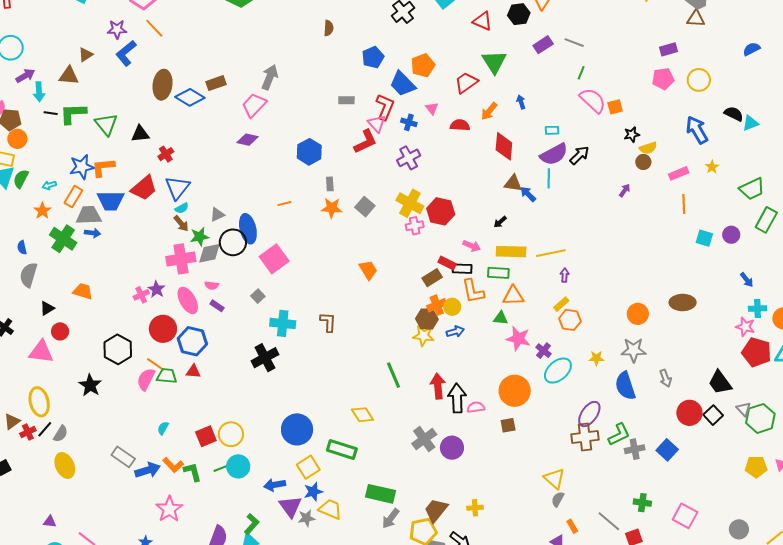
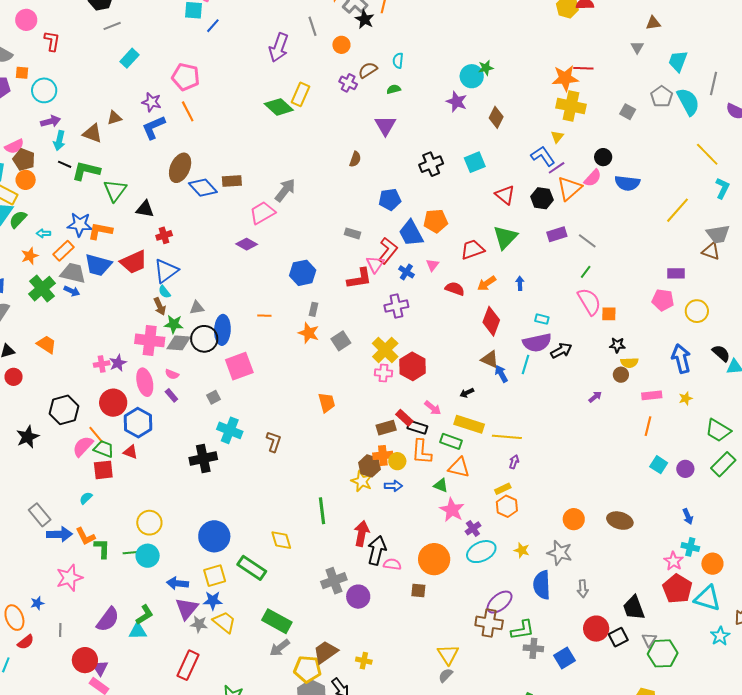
green trapezoid: (752, 189) -> (718, 430), turned 40
cyan semicircle: (182, 208) -> (164, 292), turned 64
red square: (206, 436) -> (103, 470), moved

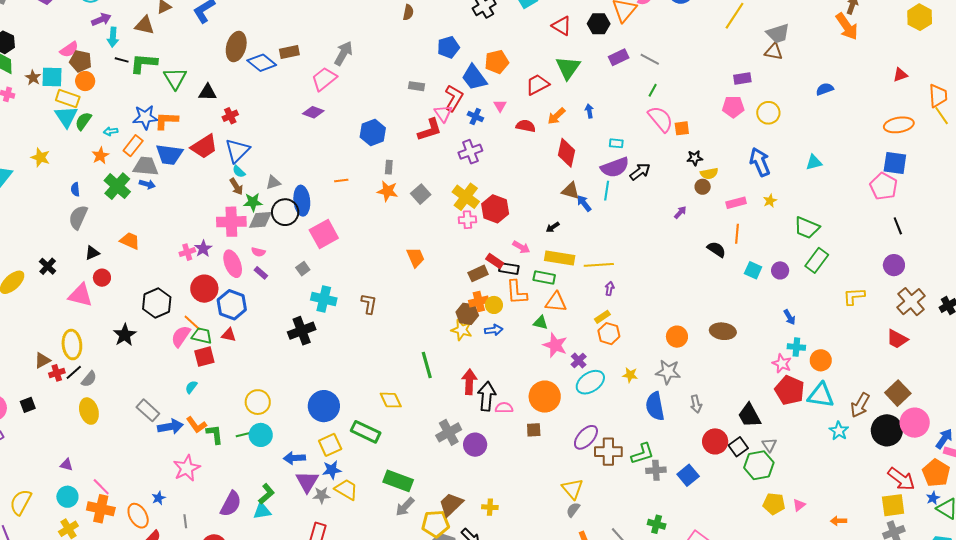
black semicircle: (721, 353) -> (716, 249), moved
purple ellipse: (500, 602) -> (586, 437), moved
green hexagon: (663, 653) -> (759, 465), moved

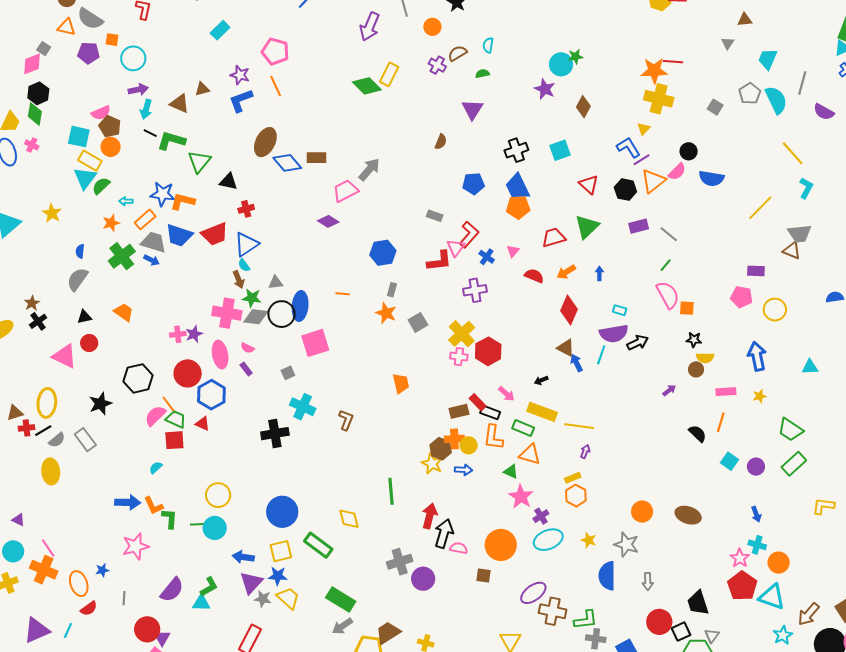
blue trapezoid: (474, 77) -> (517, 187), moved
brown star: (33, 78) -> (32, 303), moved
gray rectangle: (148, 410) -> (85, 440), moved

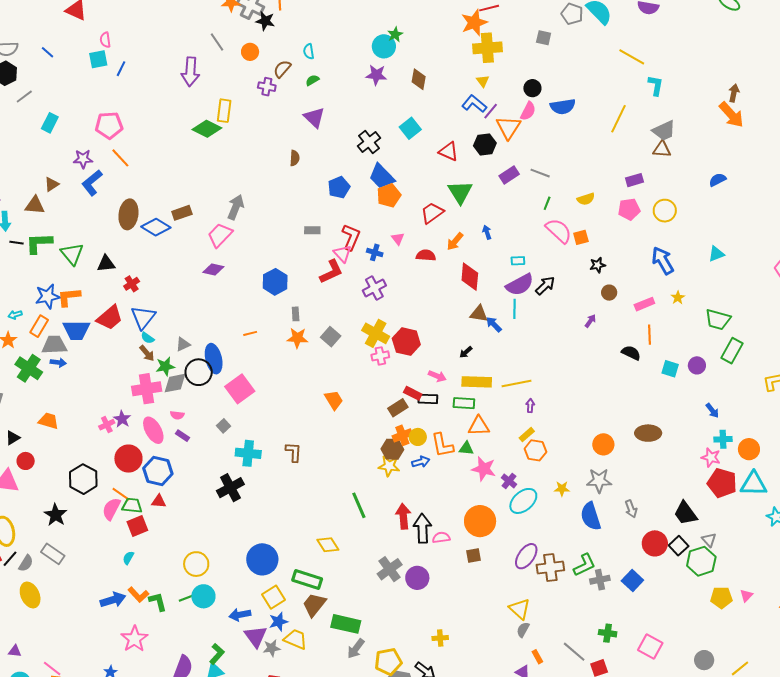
yellow semicircle: (705, 358) -> (586, 199), moved
orange L-shape: (493, 437) -> (442, 445), moved
brown trapezoid: (388, 633) -> (314, 605), moved

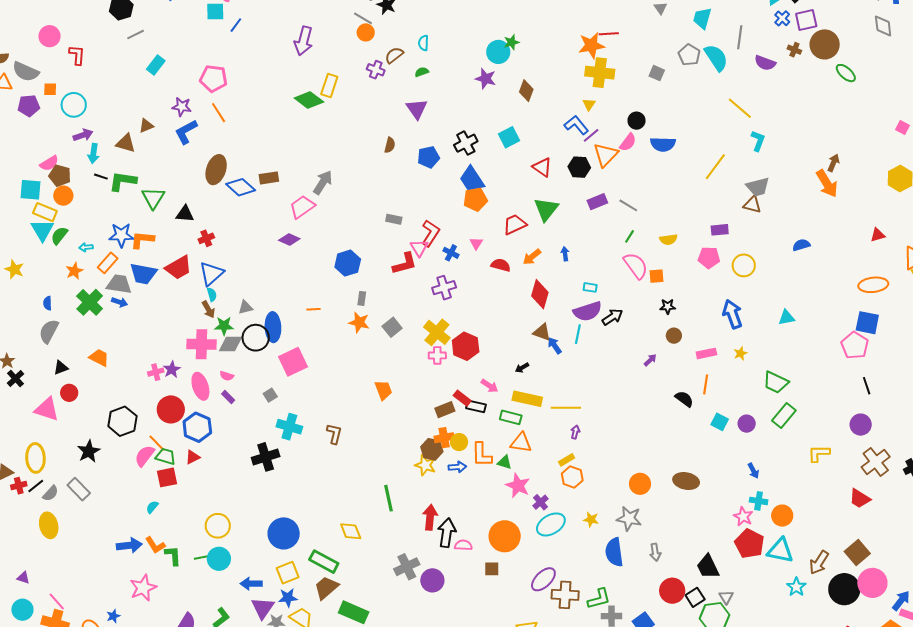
gray line: (217, 42) -> (363, 18), moved, turned -36
blue pentagon: (339, 187) -> (428, 157), moved
cyan semicircle: (147, 338) -> (212, 295), turned -152
red triangle: (159, 501) -> (193, 457), turned -42

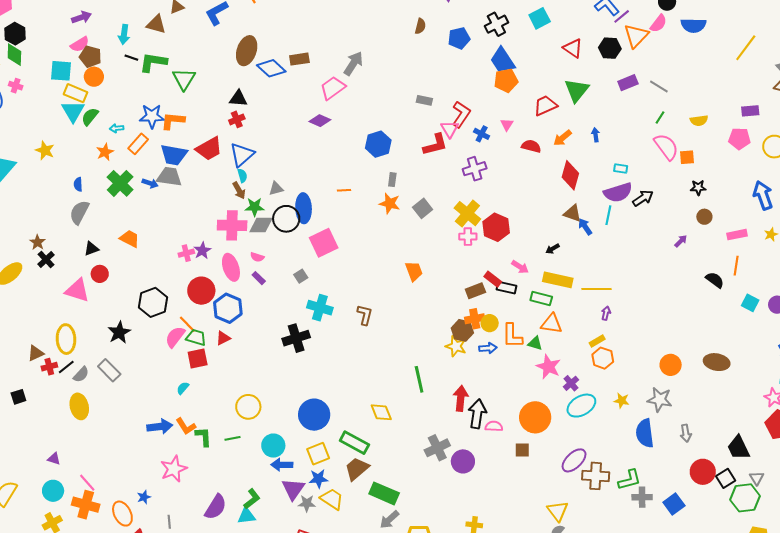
purple arrow: (83, 135) -> (81, 17), moved
black triangle: (185, 214) -> (238, 98), moved
gray trapezoid: (119, 284) -> (169, 177), moved
cyan circle: (219, 559) -> (273, 446), moved

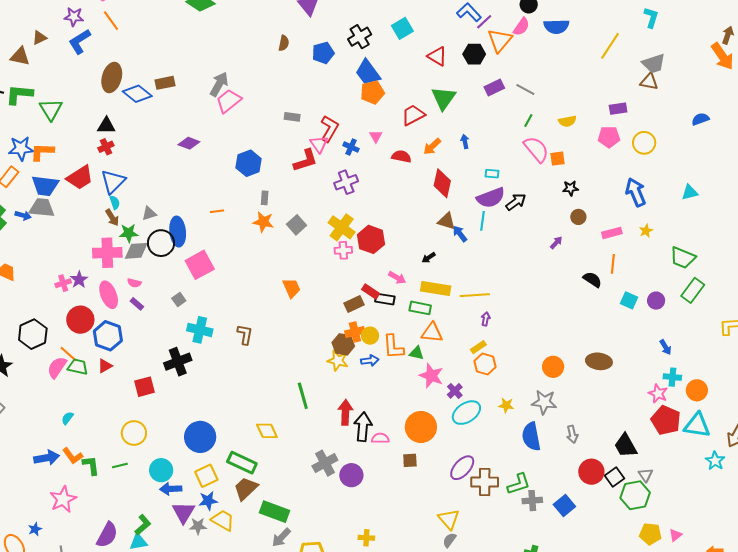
pink trapezoid: (333, 88) -> (229, 101), moved
red square: (198, 358) -> (145, 387), moved

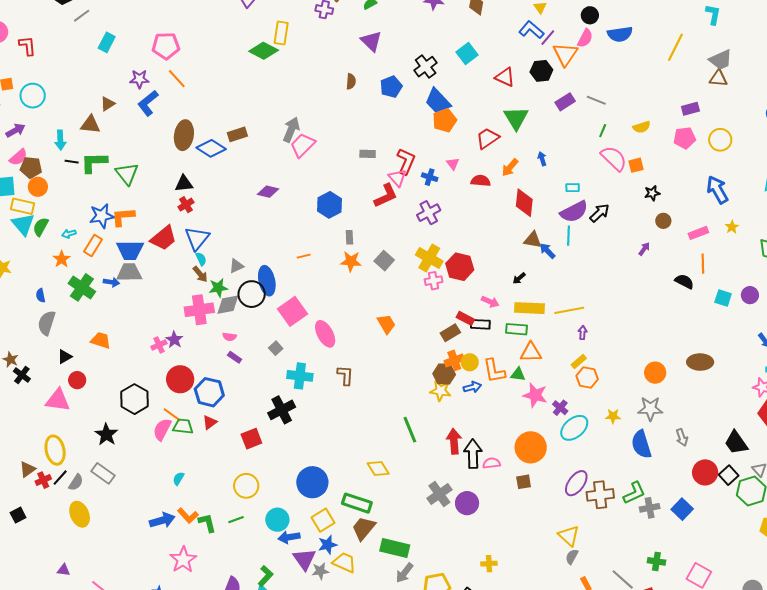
pink ellipse: (109, 295) -> (325, 334), moved

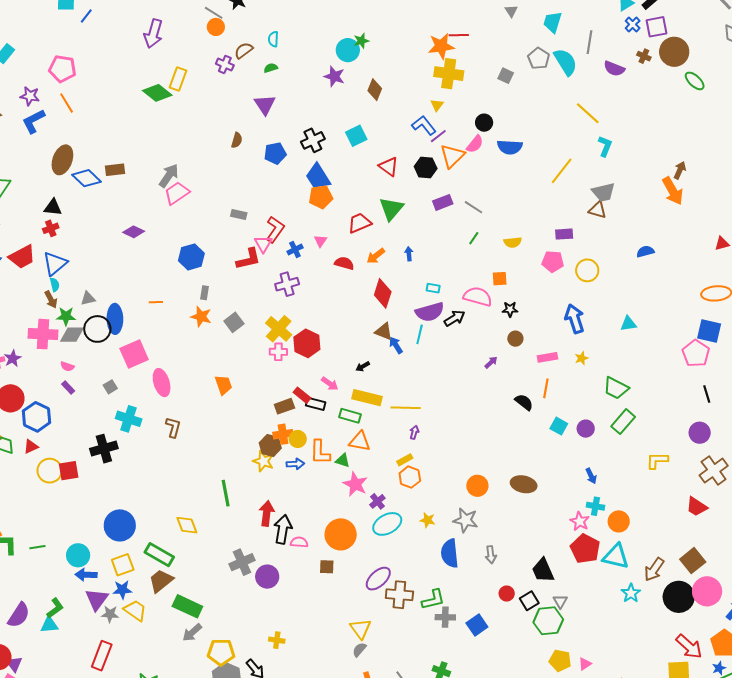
pink semicircle: (614, 158) -> (478, 297), moved, turned -40
blue cross: (430, 177) -> (295, 250), turned 35
red circle: (705, 472) -> (507, 594), size x0.6
yellow circle: (246, 486) -> (50, 471), moved

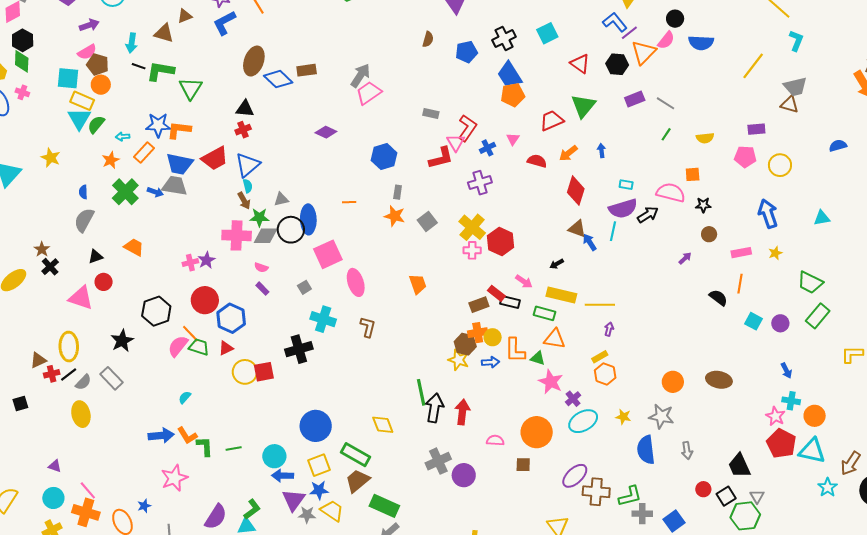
black arrow: (283, 529) -> (435, 408), moved

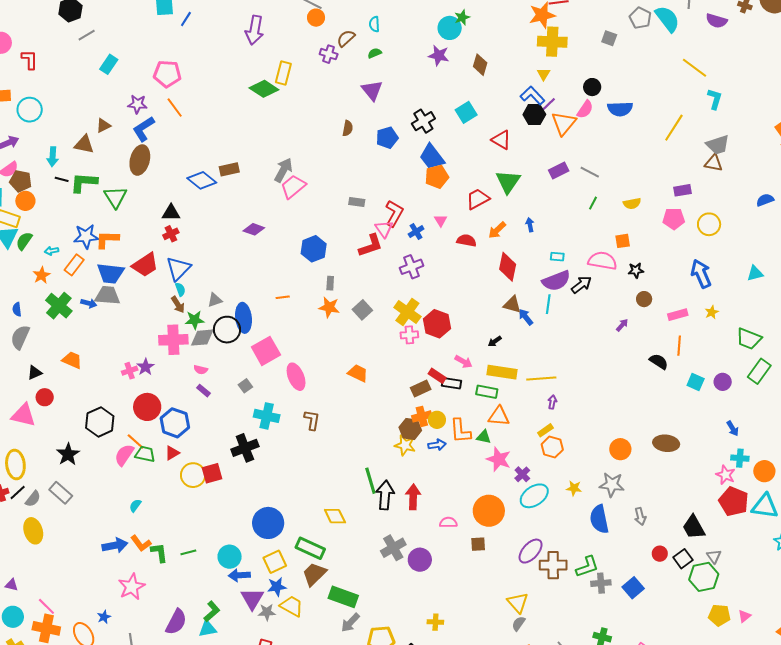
brown ellipse: (254, 61) -> (140, 160), moved
black hexagon: (617, 64) -> (534, 114), moved
orange trapezoid: (418, 284) -> (358, 373), turned -40

